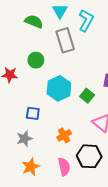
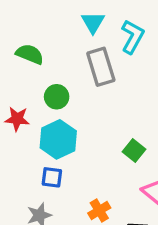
green semicircle: (34, 21) -> (30, 54), moved
cyan hexagon: (59, 88) -> (58, 139), moved

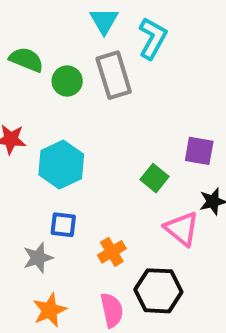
green circle: (57, 97) -> (67, 81), moved
blue square: (52, 177) -> (63, 225), moved

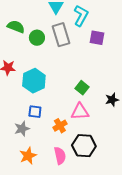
purple square: (199, 151) -> (97, 38), moved
pink triangle: (182, 229) -> (80, 112), moved, turned -42

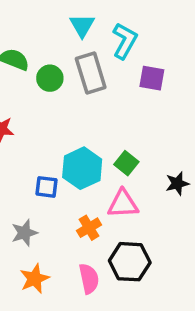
cyan hexagon: (34, 81) -> (82, 168), moved
blue square: (35, 112) -> (46, 187), moved

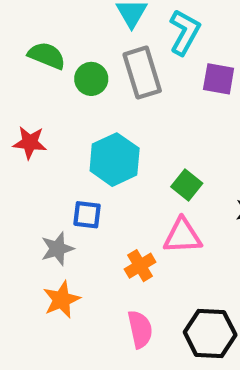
cyan hexagon: (82, 168) -> (115, 160), moved
gray star: (24, 233) -> (57, 249), moved
black hexagon: (130, 262) -> (210, 334), moved
orange star: (35, 279) -> (62, 300), moved

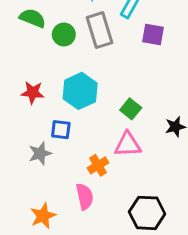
red star: (30, 143) -> (33, 92), moved
orange star: (62, 300) -> (43, 216), moved
pink semicircle: (140, 329) -> (85, 197), moved

